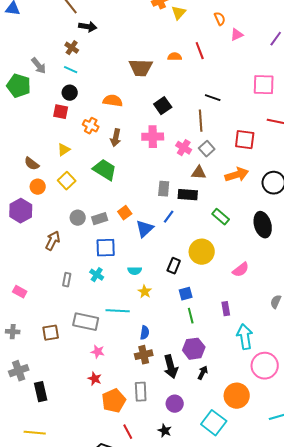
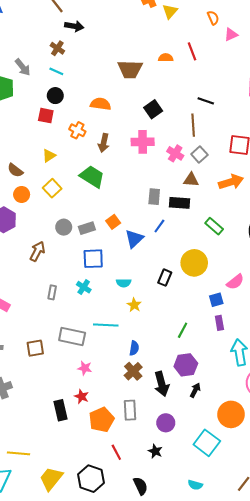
blue square: (186, 294) -> (216, 300), moved
green line: (191, 316) -> (183, 330), turned 42
brown cross: (144, 355) -> (133, 371), turned -30
black rectangle: (41, 392) -> (61, 410), moved

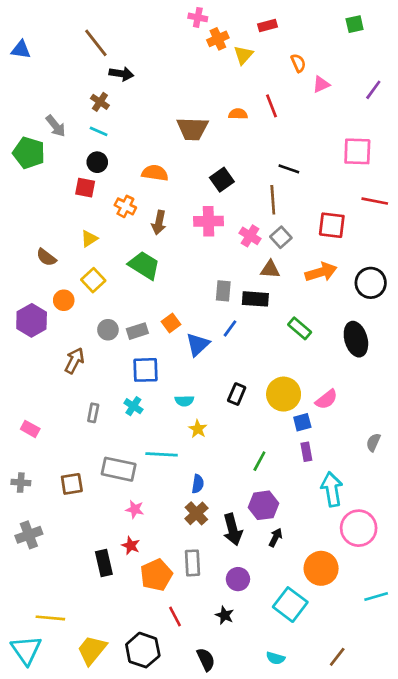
orange circle: (22, 194) -> (64, 300), moved
yellow circle: (194, 263) -> (284, 394), moved

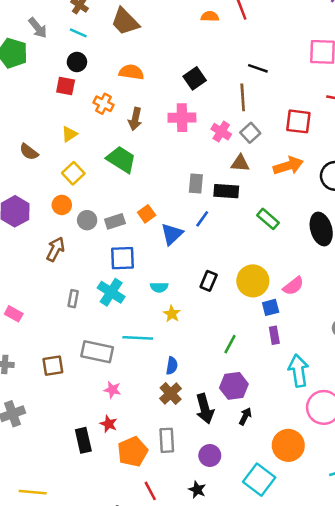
brown trapezoid: (192, 129) -> (125, 22), moved, turned 44
orange circle: (64, 300) -> (62, 205), moved
cyan cross: (133, 406) -> (111, 292), size x1.5

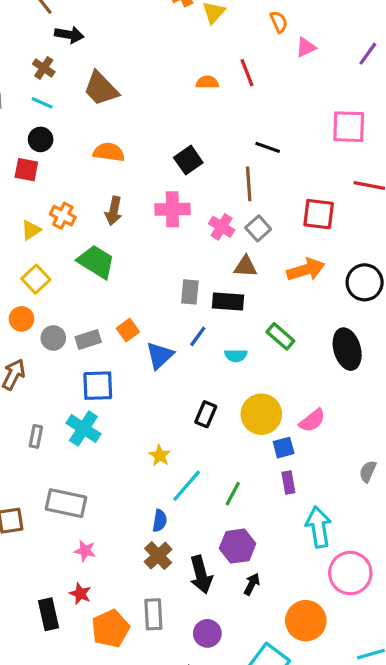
orange cross: (104, 104) -> (63, 216), moved
cyan semicircle: (159, 287) -> (236, 355), moved
cyan line: (138, 338) -> (187, 486), moved, turned -52

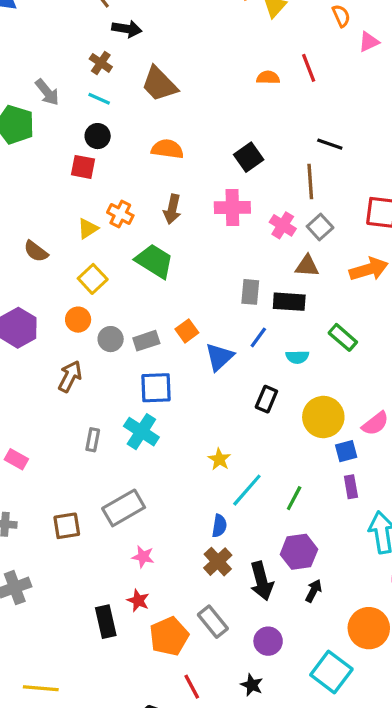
black rectangle: (206, 414) -> (266, 399), moved
gray rectangle: (66, 503) -> (124, 508), turned -42
gray rectangle: (153, 614) -> (213, 622), turned -36

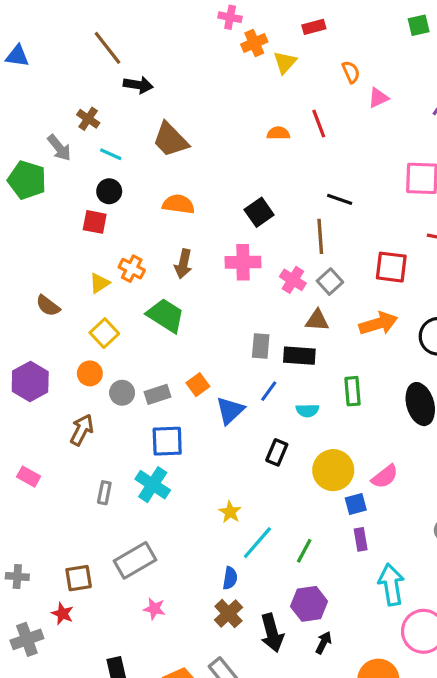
brown cross: (101, 63) -> (88, 119), moved
green rectangle: (343, 337) -> (353, 391), turned 44
pink rectangle: (16, 459) -> (29, 477), moved
red star: (138, 601) -> (62, 614), moved

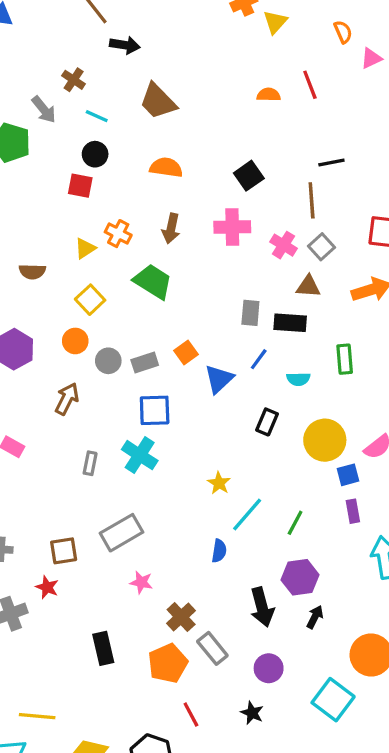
black line: (340, 199) -> (331, 162), turned -30
brown semicircle: (48, 306) -> (32, 272), turned -35
brown cross: (228, 614) -> (181, 617), moved

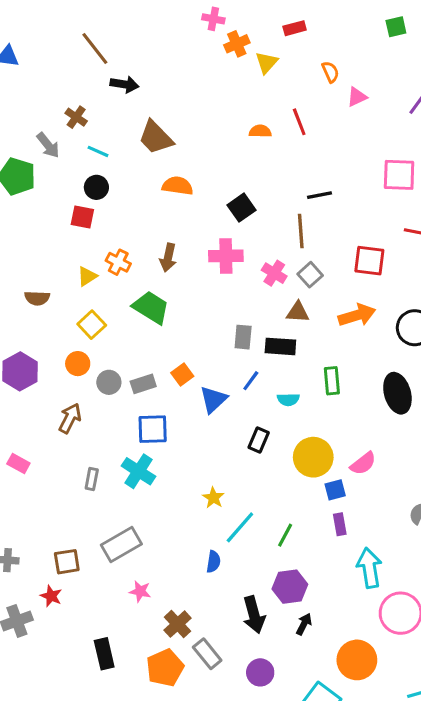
orange semicircle: (166, 167) -> (178, 186), moved

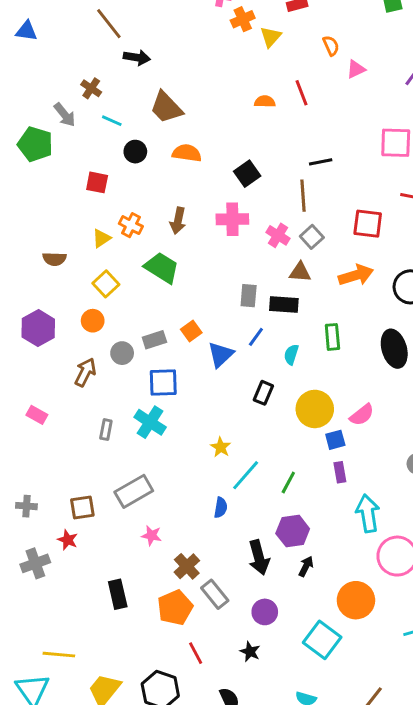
black circle: (96, 187) -> (135, 152), moved
gray circle: (109, 382) -> (122, 353), moved
cyan semicircle: (288, 399) -> (291, 355), turned 108

